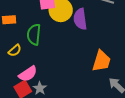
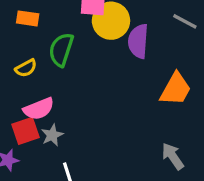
orange trapezoid: (101, 61) -> (176, 89), moved

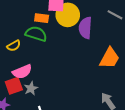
orange rectangle: (28, 18) -> (42, 18), moved
green semicircle: (61, 50) -> (36, 34), turned 90

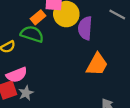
orange rectangle: (42, 18) -> (38, 17), turned -48
orange trapezoid: (109, 58) -> (97, 64), moved

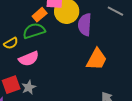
green semicircle: (32, 34) -> (34, 31), turned -35
pink semicircle: (17, 75) -> (29, 59), moved

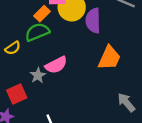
pink semicircle: (29, 59) -> (56, 65), moved
gray star: (29, 87) -> (38, 75), moved

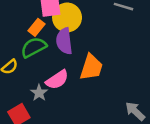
purple semicircle: (93, 21) -> (64, 41), moved
orange trapezoid: (109, 58) -> (91, 67), moved

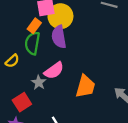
green semicircle: (34, 47) -> (32, 43), turned -50
orange trapezoid: (91, 67) -> (85, 86), moved

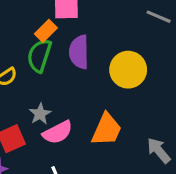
yellow circle: (60, 16) -> (128, 70), moved
pink semicircle: (54, 71) -> (58, 132), moved

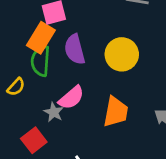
orange rectangle: (46, 31) -> (41, 38), size x1.5
pink semicircle: (58, 132) -> (71, 98), moved

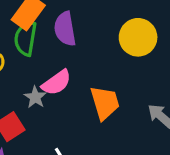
yellow circle: (122, 54) -> (138, 37), moved
orange trapezoid: (116, 112) -> (105, 103), turned -32

